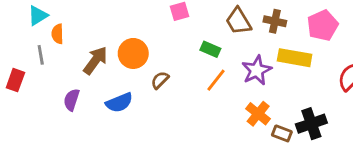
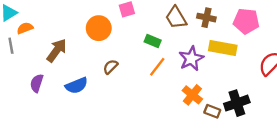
pink pentagon: (323, 25) -> (246, 21), turned 30
orange semicircle: (57, 34) -> (25, 28), turned 70
orange circle: (133, 53) -> (99, 28), moved

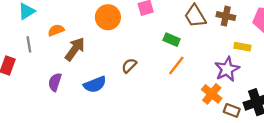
orange semicircle: (25, 28) -> (56, 30), moved
orange circle: (99, 28) -> (108, 17), moved
yellow rectangle: (223, 48) -> (242, 47), size x0.6
purple star: (191, 59) -> (227, 69), moved

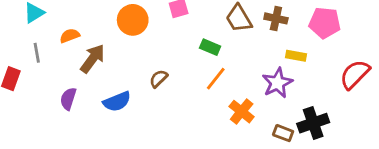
orange cross: (212, 94) -> (242, 112), moved

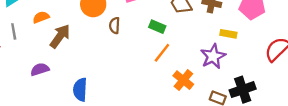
brown semicircle: (158, 79) -> (115, 25), moved, turned -42
purple semicircle: (68, 99) -> (40, 69), turned 54
blue semicircle: (117, 102) -> (80, 90), moved, turned 115

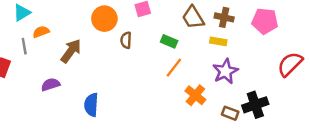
orange semicircle: (41, 17) -> (41, 32), moved
yellow rectangle: (228, 34) -> (218, 41), moved

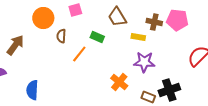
brown cross: (224, 17) -> (154, 22), moved
orange line: (174, 68) -> (79, 54), moved
purple star: (225, 71) -> (144, 62), turned 30

